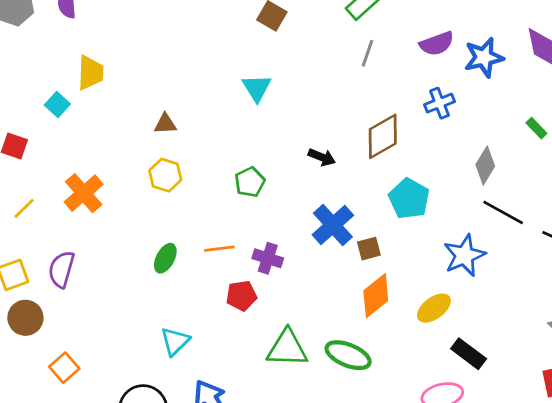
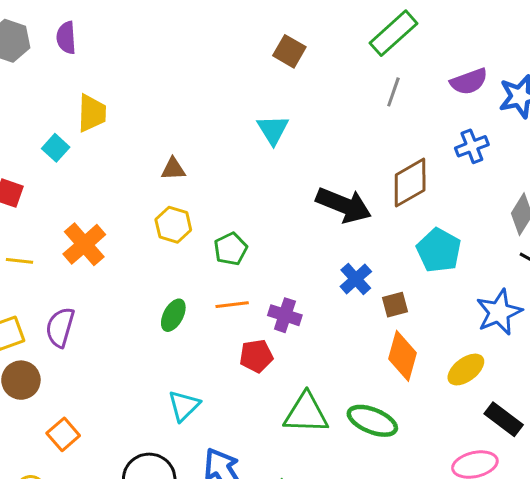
black arrow: (322, 157) -> (344, 205), size x1.8
green pentagon: (250, 182) -> (231, 249), moved
yellow line: (24, 208) -> (19, 261), turned 50
blue cross: (333, 225) -> (356, 279), size x0.7
orange diamond: (376, 296) -> (403, 356), turned -36

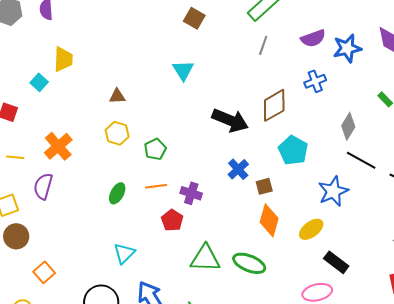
purple semicircle: (60, 327) -> (43, 186), moved
red pentagon: (256, 356) -> (172, 220), turned -30

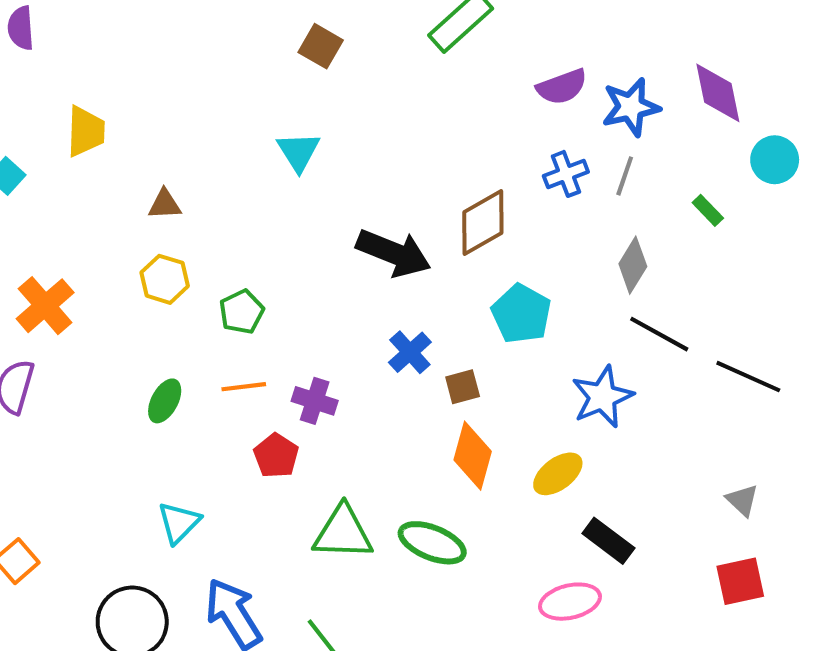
gray line: (263, 45) -> (625, 176), moved
yellow trapezoid: (63, 59) -> (86, 131), moved

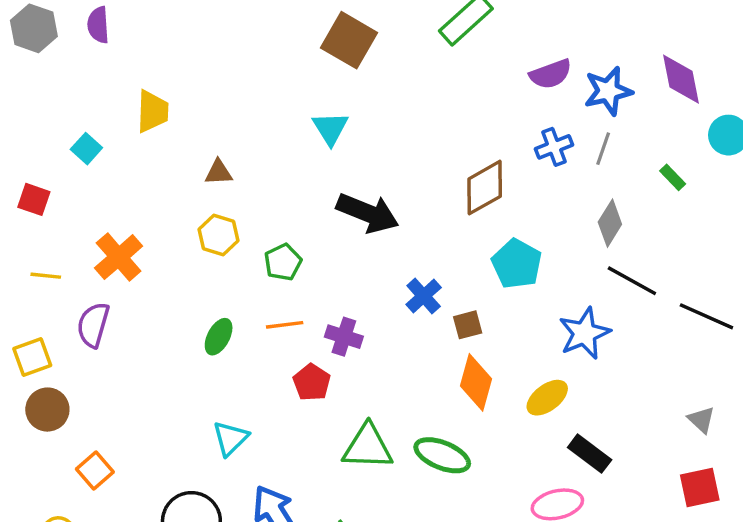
brown square: (321, 46) -> (349, 40), size x1.5
black arrow: (394, 253) -> (368, 213), moved

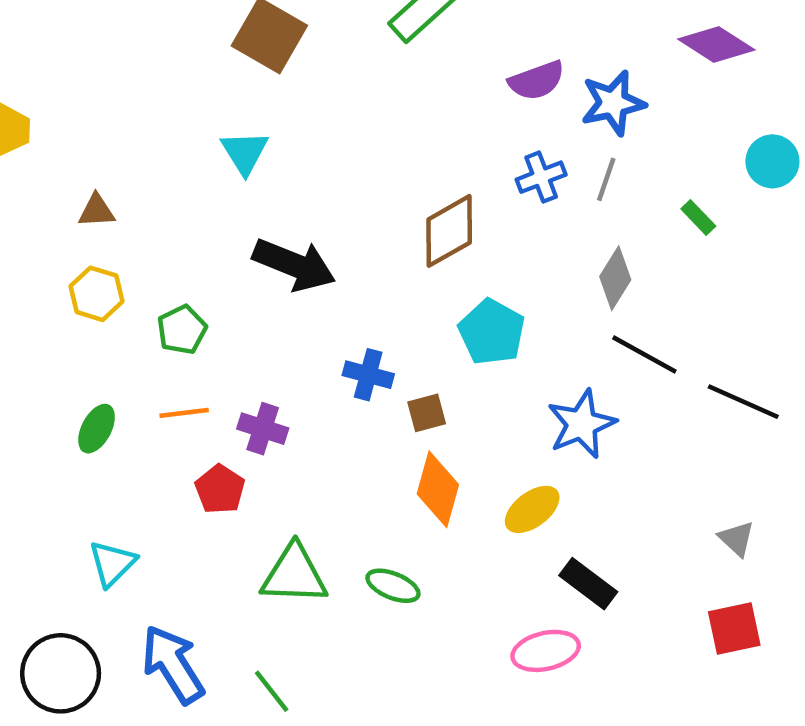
purple diamond: (681, 79) -> (716, 45), moved, turned -46
blue cross: (424, 296) -> (368, 375), turned -33
green ellipse: (442, 455) -> (393, 586), size x0.7

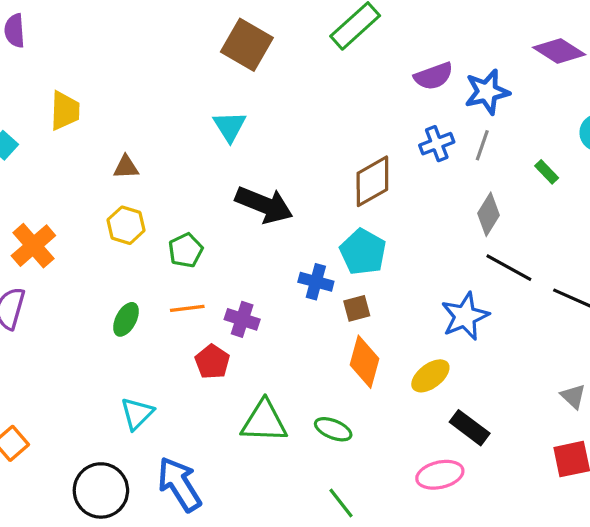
cyan pentagon: (492, 332) -> (363, 252), moved
green line: (272, 691) -> (341, 503), moved

